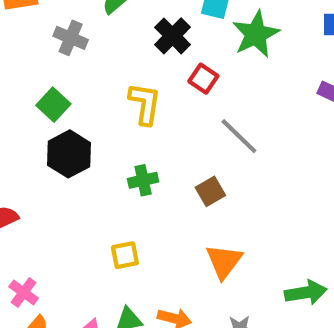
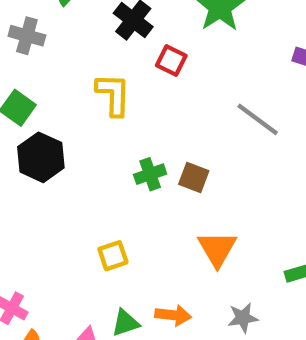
gray line: (239, 136) -> (258, 119), moved
green cross: (143, 180) -> (150, 174), moved
brown square: (210, 191) -> (194, 177), turned -32

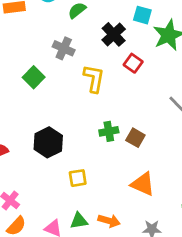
gray cross: (27, 36) -> (64, 48), moved
black hexagon: (41, 157) -> (48, 142), moved
orange triangle: (217, 249) -> (143, 184), turned -45

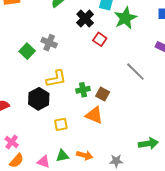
gray cross: (64, 48) -> (49, 43), moved
yellow L-shape: (94, 79) -> (56, 79), moved, turned 70
orange triangle: (143, 184) -> (94, 115), moved

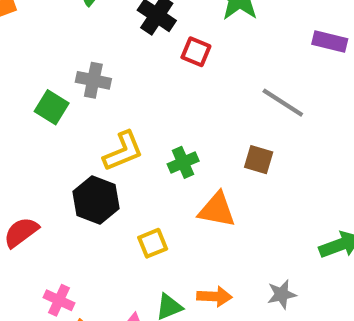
brown square: (103, 94) -> (259, 160), moved

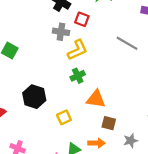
gray cross: (93, 80) -> (61, 32), moved
yellow L-shape: (123, 151) -> (77, 50), moved
brown square: (259, 160) -> (109, 123), moved

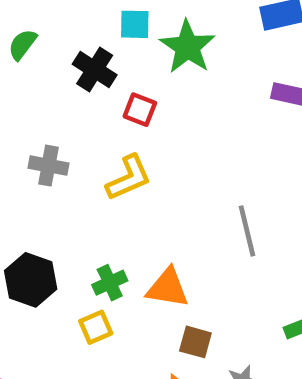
gray cross: (61, 32) -> (48, 166), moved
gray line: (127, 43) -> (247, 231), moved, turned 45
green cross: (78, 76) -> (110, 283), moved

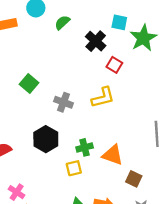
gray cross: (48, 166) -> (63, 102), moved
brown square: (195, 342) -> (134, 179), moved

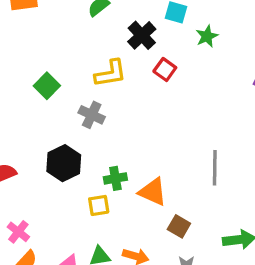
green star: (143, 38) -> (207, 36), size x0.6
yellow L-shape: (103, 97) -> (110, 73), moved

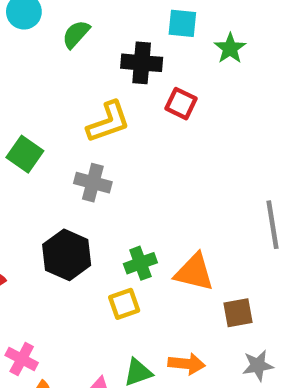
black cross: (142, 35) -> (142, 63), turned -32
brown square: (179, 226) -> (238, 313), turned -30

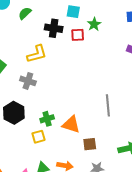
red square: (181, 104) -> (78, 35), moved, turned -32

